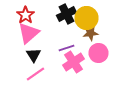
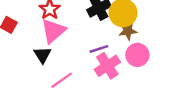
black triangle: (34, 55) -> (42, 55), moved

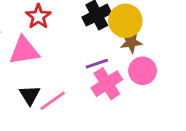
pink triangle: (53, 31) -> (24, 51), moved, turned 32
black triangle: (42, 55) -> (30, 95), moved

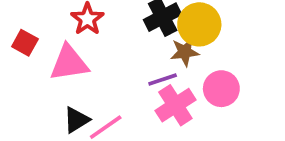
brown star: (131, 42) -> (185, 52), moved
black triangle: (30, 95) -> (76, 120), turned 30

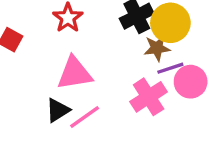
pink triangle: (69, 63) -> (75, 73), moved
purple line: (163, 79) -> (170, 68), moved

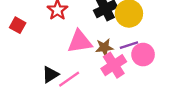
brown star: (157, 48) -> (104, 47), moved
pink triangle: (75, 73) -> (80, 42), moved

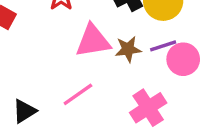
pink cross: (114, 65) -> (148, 108), moved
black triangle: (50, 74) -> (24, 111), moved

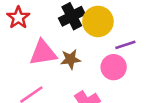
purple line: (163, 46) -> (125, 45), moved

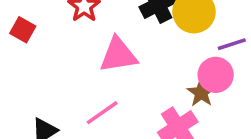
brown star: (71, 59) -> (201, 93), moved, turned -30

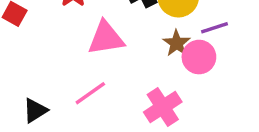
brown star: (201, 93) -> (177, 43), moved

